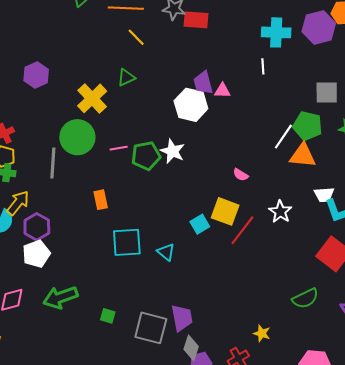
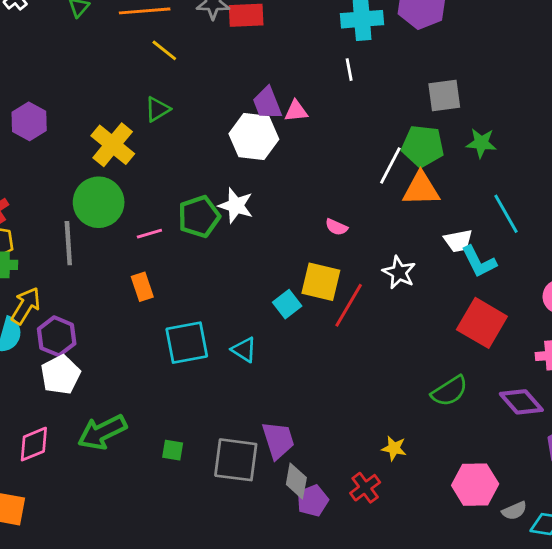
pink line: (119, 148) -> (149, 234), moved

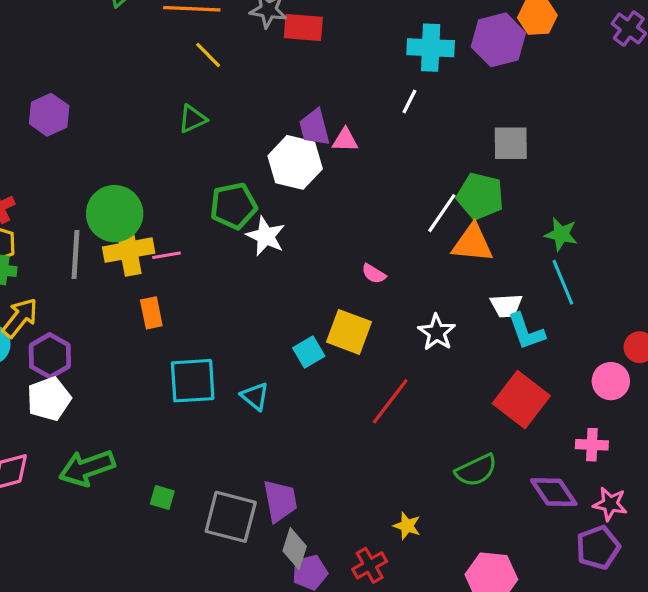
white line: (349, 70) -> (409, 102), turned 30
green star: (481, 143) -> (561, 234), moved
yellow cross: (113, 145) -> (129, 250), moved, turned 33
green pentagon: (199, 217) -> (233, 206), moved
red line: (349, 305) -> (390, 401), moved

